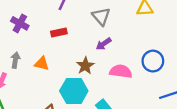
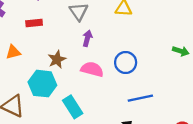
purple arrow: (104, 44) -> (87, 38), moved, turned 133
orange triangle: (42, 64) -> (13, 52), turned -35

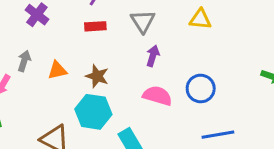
red rectangle: (34, 23) -> (95, 26), moved
brown star: (57, 59) -> (97, 76), moved, turned -30

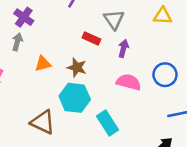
red rectangle: (95, 26) -> (91, 39), moved, turned 30
gray arrow: (24, 61) -> (17, 42), moved

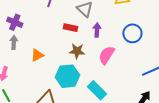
brown star: (77, 67) -> (77, 51), moved
blue circle: (165, 75) -> (132, 33), moved
pink semicircle: (129, 82) -> (107, 55), turned -60

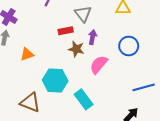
red rectangle: (71, 28) -> (66, 31), turned -32
brown star: (77, 51) -> (76, 49), moved

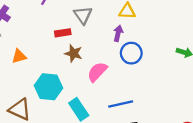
purple arrow: (92, 37) -> (118, 33), moved
blue line: (144, 87) -> (121, 104), moved

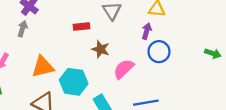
red rectangle: (63, 33) -> (81, 27), moved
orange triangle: (19, 56) -> (43, 67), moved, size x1.5

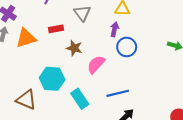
orange triangle: (43, 67) -> (26, 38), moved

